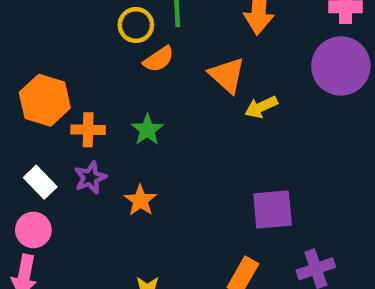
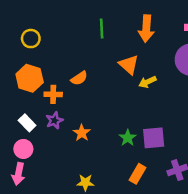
yellow circle: (136, 25) -> (31, 39), moved
orange semicircle: (159, 59) -> (79, 78), moved
green star: (147, 130) -> (128, 138), moved

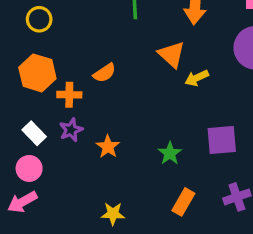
purple square: (154, 138) -> (222, 140), moved
pink arrow: (18, 174) -> (22, 202), turned 50

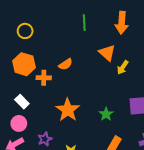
yellow arrow: (197, 78) -> (123, 67), turned -32
purple star: (71, 130) -> (45, 139), moved
orange star: (108, 147) -> (68, 110), size x1.6

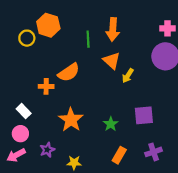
green line: (84, 23) -> (88, 39), moved
orange arrow: (122, 23) -> (113, 30), moved
orange hexagon: (24, 64) -> (48, 25), moved
orange semicircle: (66, 64) -> (69, 72), size x1.5

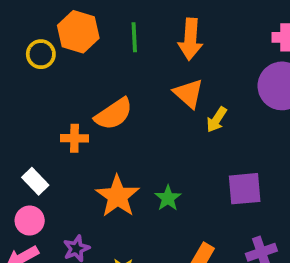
green line: (88, 39) -> (134, 37), moved
green star: (111, 124) -> (168, 198), moved

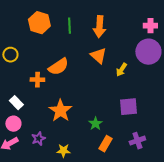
yellow circle: (41, 54) -> (10, 55), moved
yellow arrow: (217, 120) -> (121, 70), moved
green star: (168, 198) -> (95, 124), moved

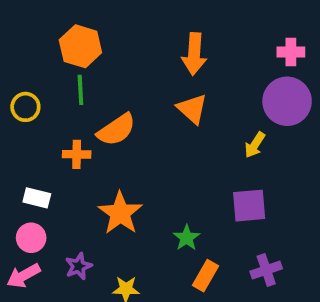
green line: (69, 26) -> (80, 90), moved
yellow arrow: (121, 70) -> (255, 145), moved
white rectangle: (16, 103) -> (37, 198), turned -32

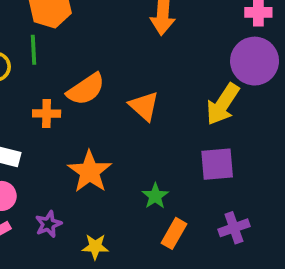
green line: (80, 90) -> (33, 50), moved
orange triangle: (192, 109) -> (144, 106), moved
yellow arrow: (255, 145) -> (223, 104), size x1.6

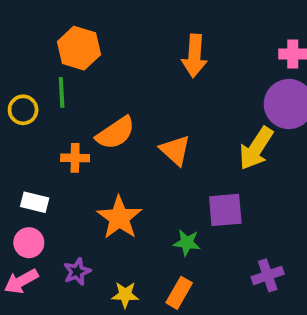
purple square: (217, 164) -> (225, 210), moved
green star: (155, 196) -> (187, 243), turned -30
orange rectangle: (174, 233) -> (179, 293), moved

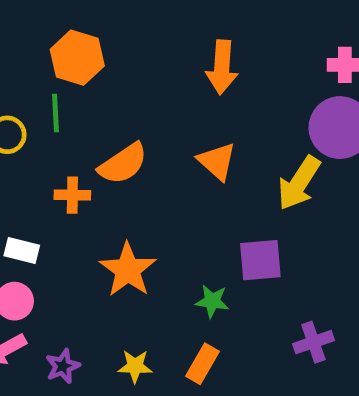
orange triangle: (175, 150) -> (217, 161), moved
purple star: (77, 272) -> (63, 366), moved

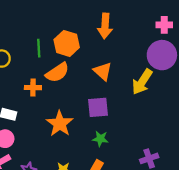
orange hexagon: (77, 58) -> (67, 43), moved
green line: (56, 113) -> (39, 48), moved
purple square: (260, 260) -> (98, 107), moved

